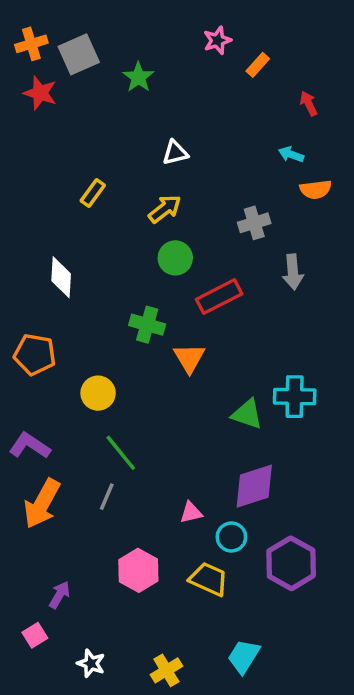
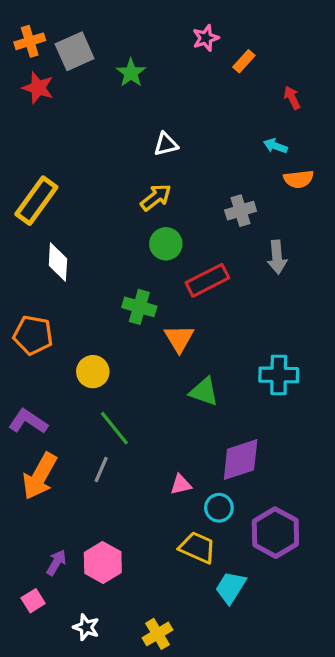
yellow rectangle: (93, 193) -> (36, 201), moved, size x1.8
green triangle: (247, 414) -> (204, 392), moved
pink hexagon: (138, 570) -> (103, 563), moved
cyan trapezoid: (244, 656) -> (231, 587), moved

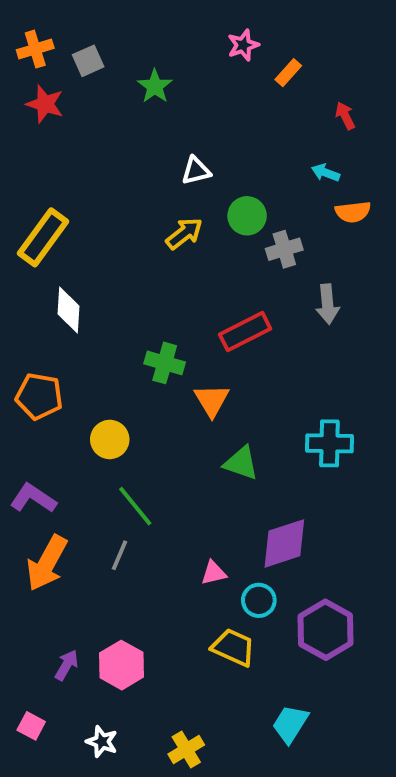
gray square: (75, 51) -> (88, 61), size x0.7
green circle: (166, 244) -> (247, 216), moved
cyan trapezoid: (231, 587) -> (290, 724), moved
pink square: (33, 601) -> (31, 726), moved, turned -30

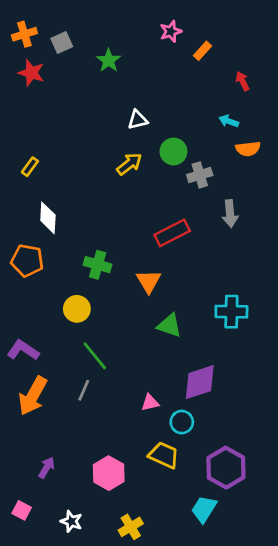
yellow rectangle: (43, 237) -> (30, 167), size x0.5
green cross: (165, 363) -> (98, 265), moved
orange pentagon: (39, 396) -> (27, 261), moved
purple hexagon: (326, 630) -> (226, 468), moved
pink hexagon: (121, 665) -> (109, 473), moved

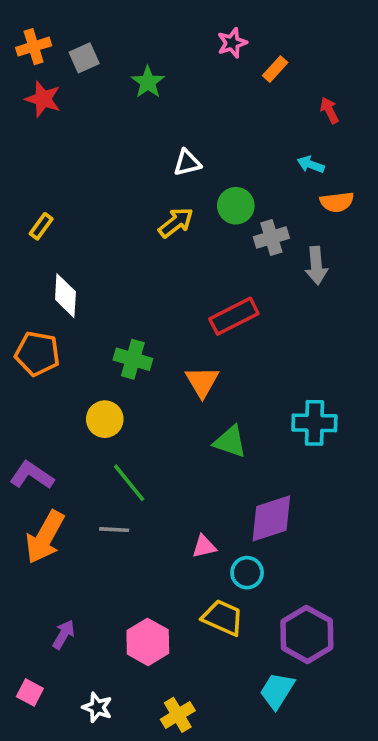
gray arrow: (230, 214) -> (316, 266), moved
gray line: (84, 390) -> (114, 530), turned 70

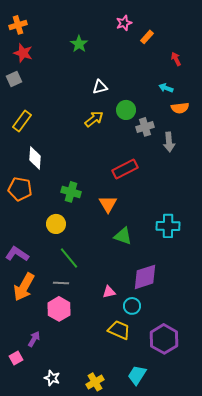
gray square: (84, 58) -> (14, 79), moved
yellow rectangle: (41, 226) -> (22, 121), size x1.5
pink hexagon: (148, 642) -> (59, 309), moved
cyan trapezoid: (277, 691) -> (137, 375), moved
pink square: (30, 692) -> (16, 358), moved, turned 32

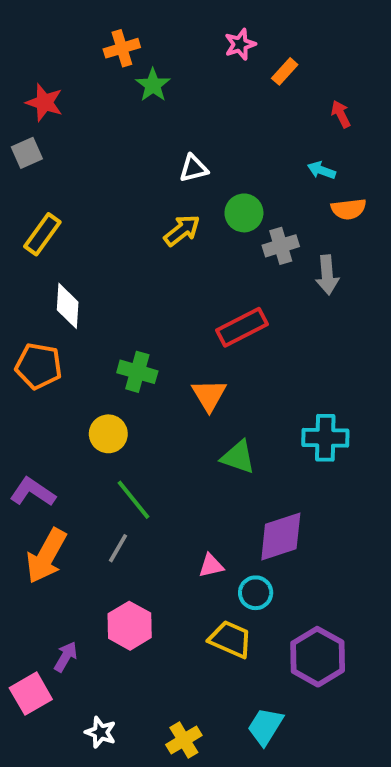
orange cross: (18, 25) -> (122, 48), moved
gray line: (61, 283) -> (118, 548), turned -63
pink hexagon: (59, 309) -> (130, 626), moved
pink square: (16, 358) -> (31, 694), size x1.5

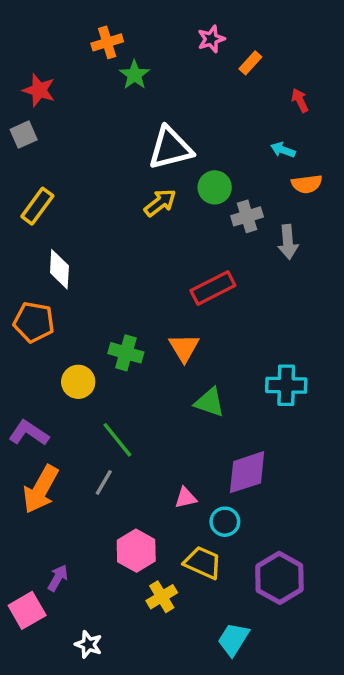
white triangle: (194, 168) -> (170, 148), size x1.8
green cross: (137, 372) -> (126, 353), moved
yellow circle: (108, 434) -> (78, 382), moved
pink hexagon: (130, 626) -> (136, 551), moved
yellow cross: (184, 740) -> (162, 597), moved

